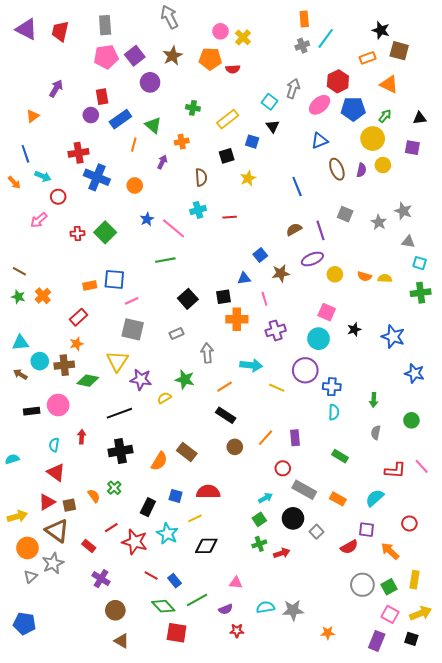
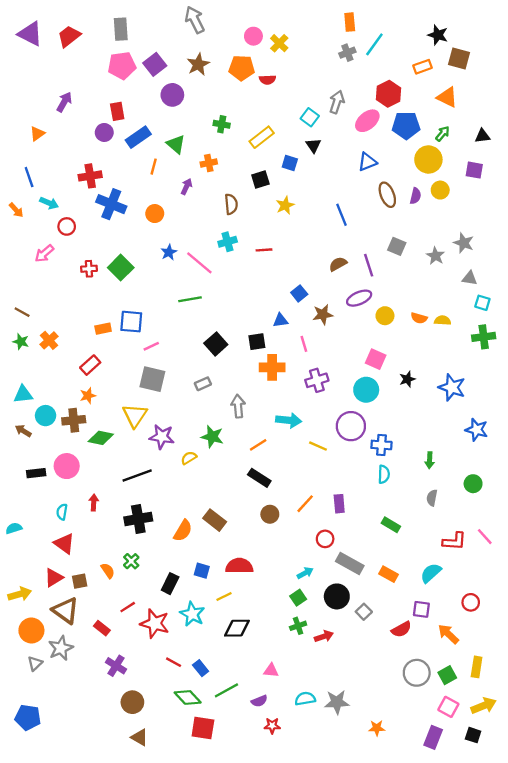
red trapezoid: (60, 31) -> (69, 36), turned 40

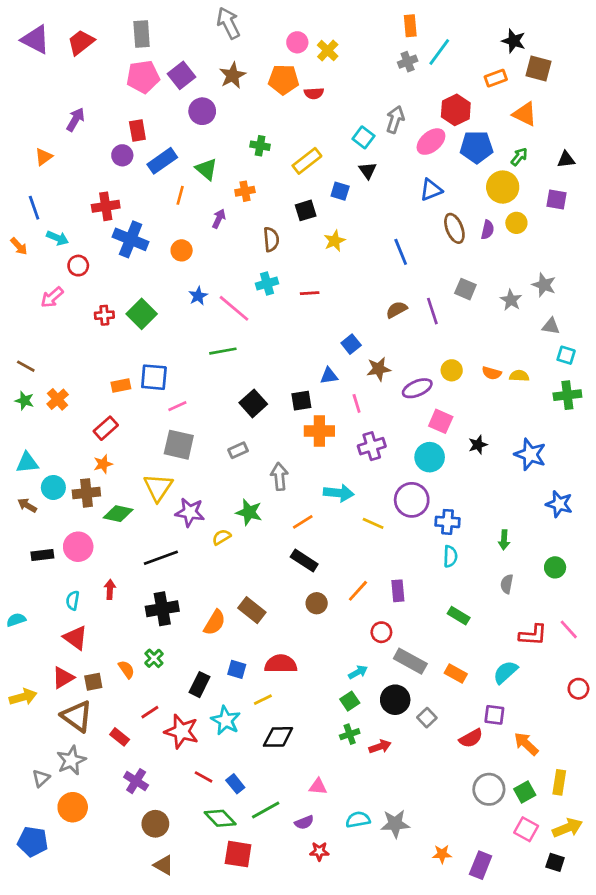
purple ellipse: (359, 298) -> (417, 388), moved
red circle: (471, 602) -> (578, 689), moved
orange circle: (31, 631) -> (73, 807), moved
purple rectangle: (433, 737) -> (481, 865), moved

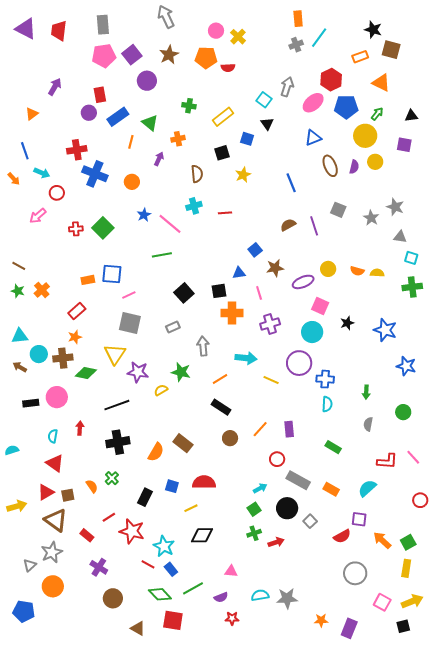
red trapezoid: (81, 42) -> (59, 31), turned -45
cyan star: (226, 720) -> (164, 546), moved
green square: (525, 792) -> (408, 542), moved
black square: (555, 862) -> (403, 626), turned -32
brown triangle: (164, 865) -> (138, 628), moved

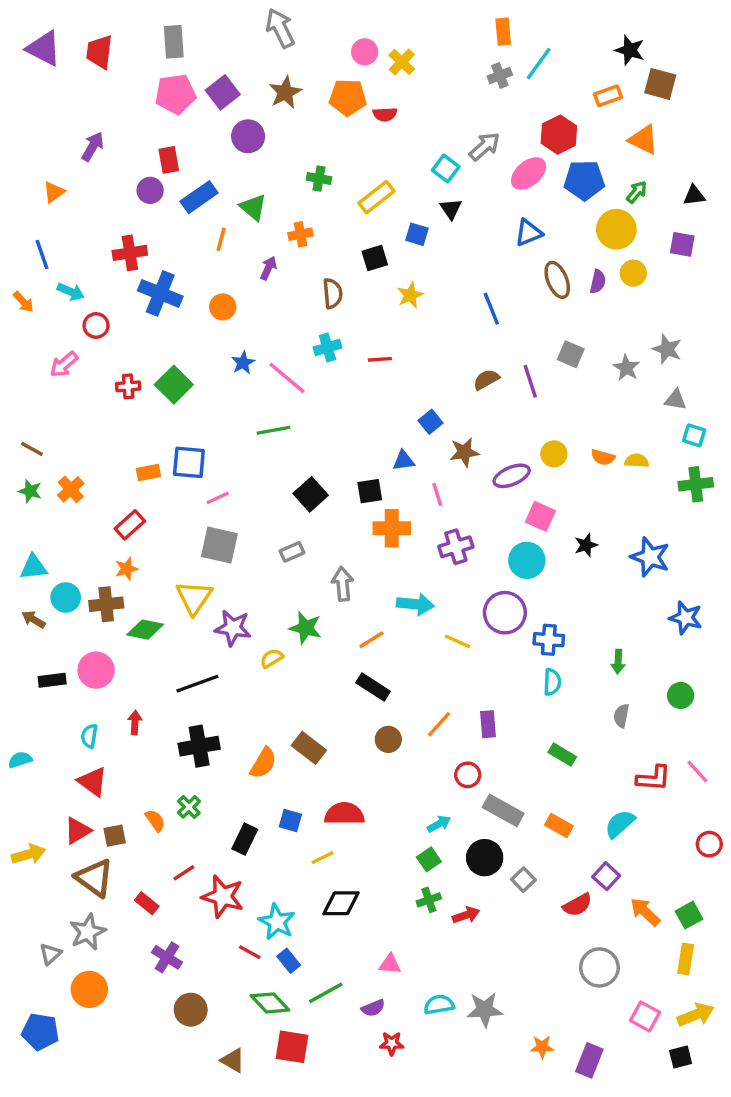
gray arrow: (287, 87) -> (485, 146), turned 30
purple square: (359, 519) -> (606, 876), turned 35

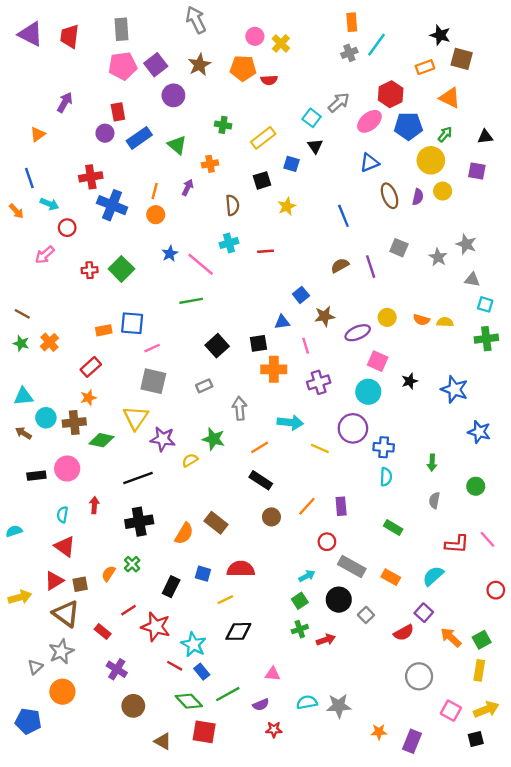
orange line: (221, 239) -> (155, 191), moved
orange semicircle: (155, 820) -> (108, 574), turned -112

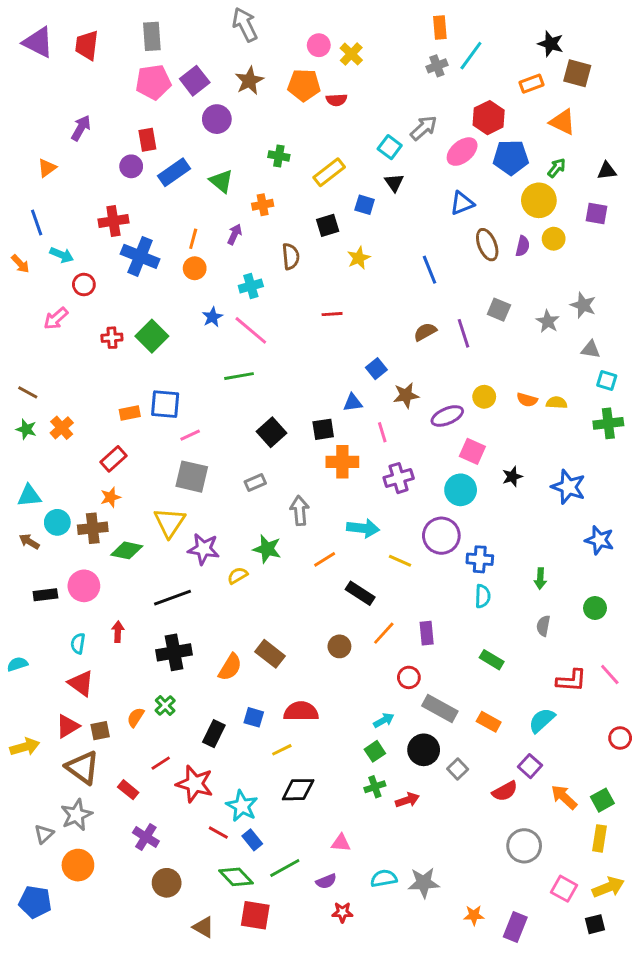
cyan cross: (229, 243) -> (251, 286), moved
black rectangle: (261, 480) -> (360, 593), moved

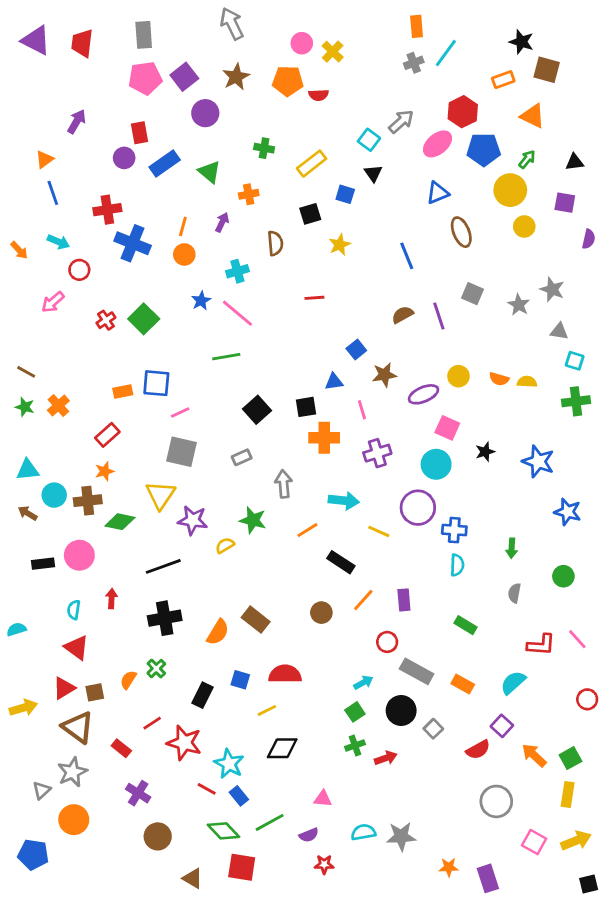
blue line: (37, 222) -> (53, 193), moved
purple semicircle: (523, 246) -> (589, 239), moved
red cross: (112, 338) -> (106, 320), turned -30
black square: (595, 924) -> (589, 884), moved
purple rectangle: (515, 927) -> (488, 878), turned -40

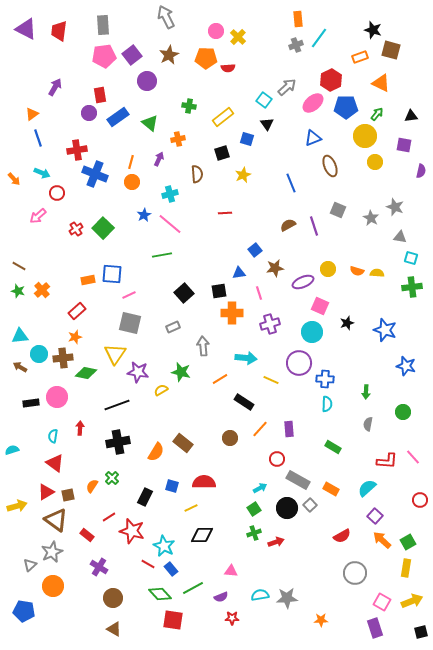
purple square: (502, 726) -> (375, 516), moved
gray square: (433, 729) -> (310, 505), moved
brown triangle: (193, 878) -> (114, 629), moved
purple rectangle: (488, 878) -> (375, 628), moved

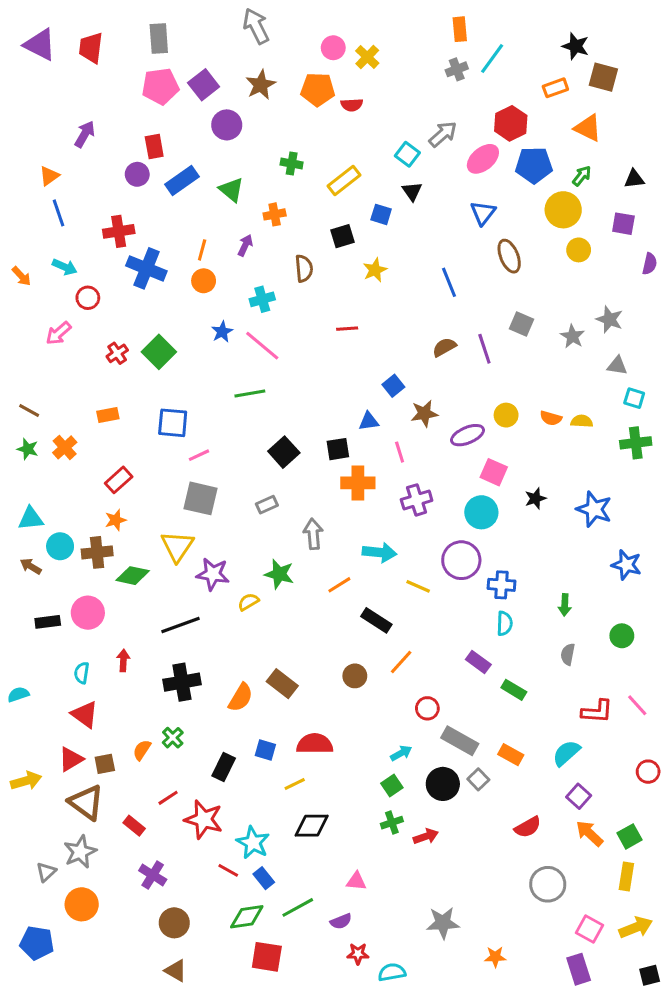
blue triangle: (313, 138) -> (483, 213), turned -30
orange rectangle: (88, 280) -> (108, 415), moved
purple rectangle: (289, 429) -> (478, 662), moved, turned -49
green diamond: (160, 594) -> (247, 917), turned -55
cyan semicircle: (260, 595) -> (392, 972), moved

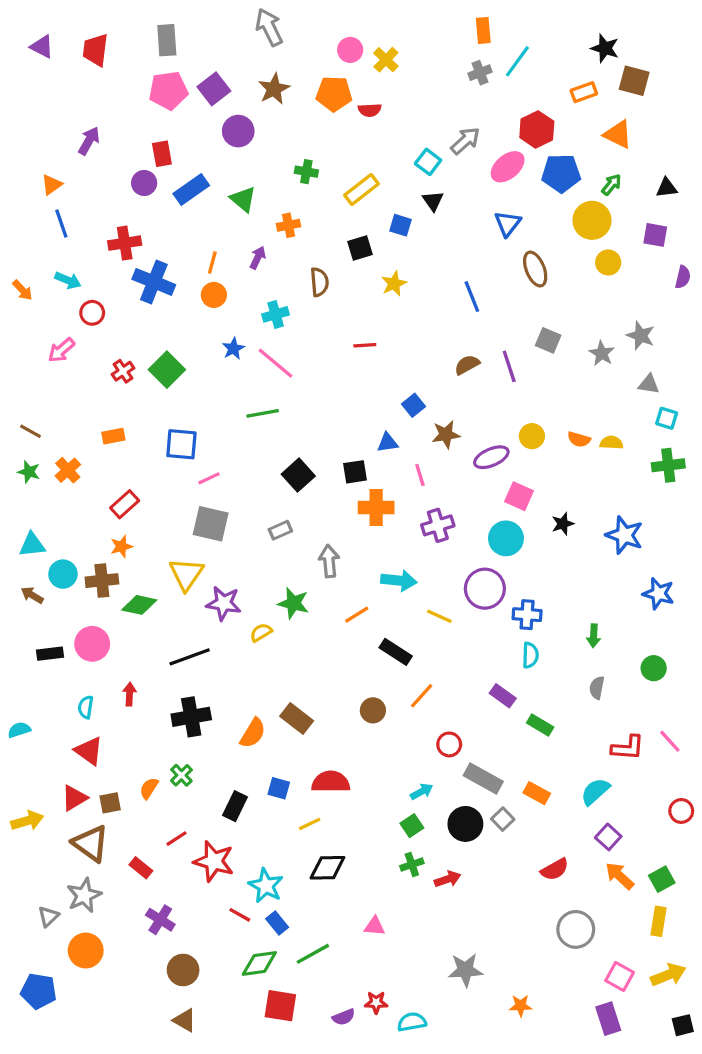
purple triangle: (40, 45) -> (42, 47), size x0.7
purple semicircle: (341, 921) -> (344, 1017), moved

